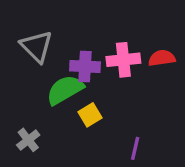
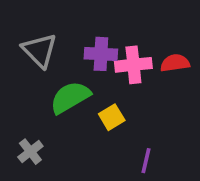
purple cross: (85, 66) -> (101, 54), moved
yellow square: (90, 115) -> (112, 117), moved

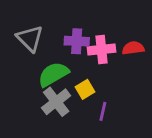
gray cross: (30, 152) -> (56, 102), moved, size x1.5
purple line: (146, 161) -> (103, 111), moved

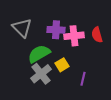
red semicircle: (133, 48) -> (97, 35), turned -98
purple line: (103, 111) -> (83, 79), moved

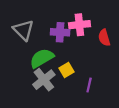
pink cross: (74, 36) -> (79, 25), moved

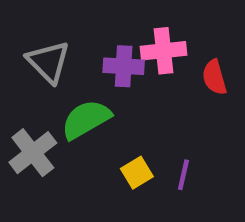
yellow square: (66, 70) -> (137, 173), moved
gray cross: (44, 80) -> (33, 153), moved

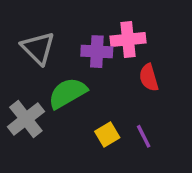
red semicircle: (214, 77) -> (149, 77), moved
purple line: (183, 175) -> (144, 136), turned -40

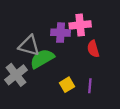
gray triangle: (38, 48) -> (29, 46), moved, turned -30
purple line: (144, 136) -> (90, 86), turned 32

